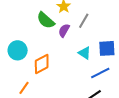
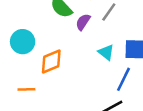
blue line: (100, 73) -> (124, 79), turned -42
orange line: (24, 88) -> (26, 89), turned 48

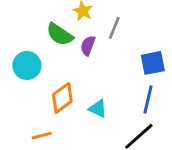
cyan circle: (23, 42) -> (27, 66), moved
cyan triangle: (106, 52) -> (98, 109), moved

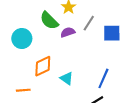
purple semicircle: (88, 46) -> (68, 32), turned 40
blue square: (153, 63) -> (112, 33), moved

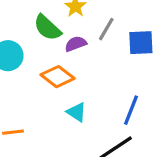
orange diamond: (43, 66) -> (58, 77), moved, turned 65

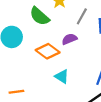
purple semicircle: (76, 44) -> (69, 39), moved

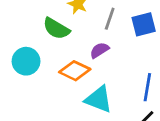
cyan triangle: (62, 76) -> (99, 99), size x1.5

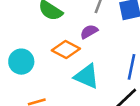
cyan circle: (26, 61) -> (21, 62), moved

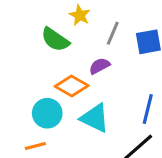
cyan circle: (21, 62) -> (47, 113), moved

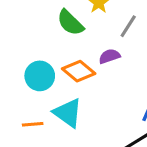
cyan circle: (47, 113) -> (40, 76), moved
cyan triangle: (95, 118) -> (68, 113), moved

